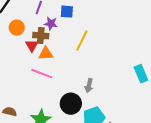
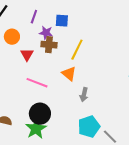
brown cross: (41, 36) -> (49, 45), moved
orange triangle: (46, 54) -> (69, 74), moved, turned 42
black circle: (71, 104) -> (40, 114), moved

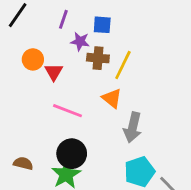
orange circle: (12, 37) -> (33, 59), moved
brown cross: (49, 45) -> (98, 58), moved
gray arrow: (84, 95) -> (133, 127), size x1.5

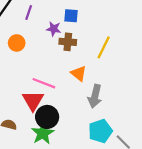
purple line: (63, 19) -> (29, 13), moved
yellow line: (123, 65) -> (104, 47), moved
red triangle: (54, 72) -> (33, 101), moved, size x1.5

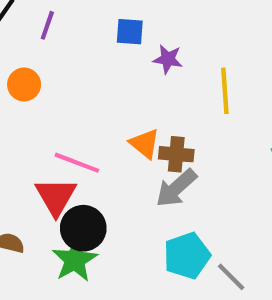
purple star: (54, 29) -> (168, 59), moved
brown cross: (68, 42) -> (176, 154), moved
yellow line: (104, 47) -> (225, 91), moved, turned -30
gray arrow: (95, 96) -> (176, 188), turned 35

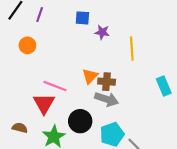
orange triangle: (145, 144) -> (90, 76), turned 35
gray arrow: (176, 188) -> (107, 99), turned -120
black circle: (83, 228) -> (80, 121), moved

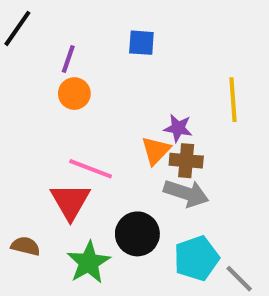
purple line: (40, 15) -> (68, 59), moved
purple star: (102, 32) -> (178, 128), moved
orange circle: (27, 45) -> (74, 94), moved

